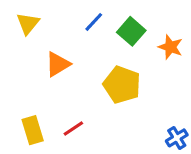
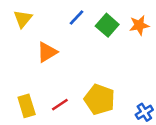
orange star: (170, 47) -> (139, 25), moved, turned -30
yellow pentagon: (122, 85) -> (100, 99), moved

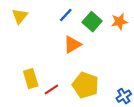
orange triangle: (47, 52) -> (72, 45), moved
yellow rectangle: (27, 106) -> (31, 79), moved

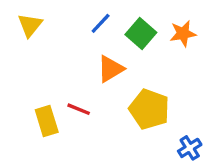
yellow pentagon: (85, 85) -> (149, 109), moved
red line: (51, 90) -> (79, 109), moved, turned 56

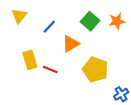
blue line: (101, 23) -> (49, 27), moved
yellow rectangle: (47, 121) -> (30, 60), moved

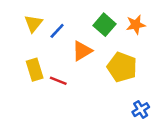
yellow triangle: (19, 16) -> (33, 23), moved
yellow pentagon: (95, 70) -> (122, 67), moved

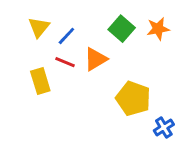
yellow pentagon: (122, 67) -> (133, 98), moved
red line: (58, 81) -> (65, 62), moved

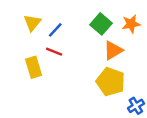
orange triangle: (96, 59) -> (113, 50), moved

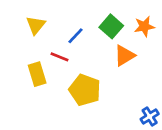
blue line: (55, 30) -> (75, 36), moved
yellow pentagon: (111, 82) -> (85, 90), moved

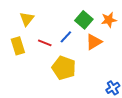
blue line: (75, 36) -> (66, 37), moved
yellow rectangle: (37, 74) -> (18, 46), moved

